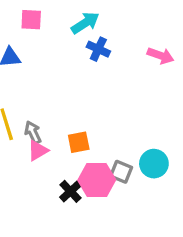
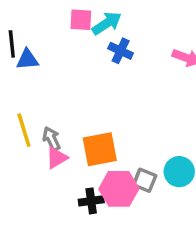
pink square: (31, 20) -> (81, 20), moved
orange square: (79, 142) -> (100, 149), size x1.5
black cross: (70, 191) -> (91, 201), turned 35

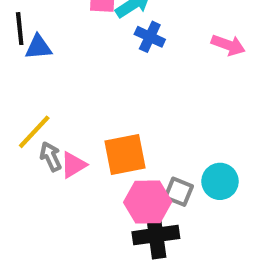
yellow line: (24, 130) -> (34, 132), turned 60
gray arrow: (52, 139) -> (51, 157), moved
black cross: (91, 201) -> (156, 235), moved, size x1.5

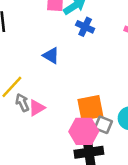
blue triangle: (38, 47) -> (51, 56), moved, turned 36
orange square: (125, 155) -> (90, 108), moved

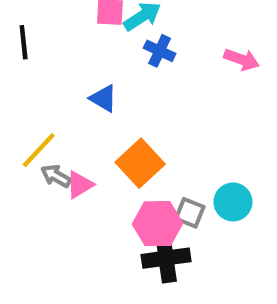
gray arrow: (22, 103) -> (56, 176), turned -36
orange square: (90, 108) -> (140, 163), moved, turned -32

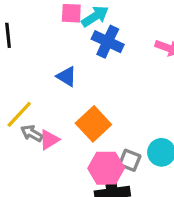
blue cross: (160, 51) -> (108, 42), size x1.4

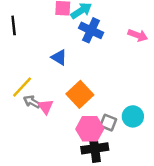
pink triangle: (49, 140) -> (46, 107), turned -35

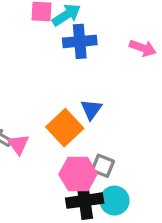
blue cross: (91, 30) -> (80, 41), turned -30
blue triangle: (59, 57) -> (91, 109), moved, turned 35
cyan circle: (133, 116) -> (115, 201), moved

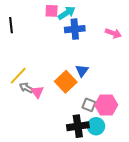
pink hexagon: (78, 174) -> (106, 105), moved

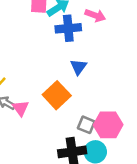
pink arrow: (113, 33) -> (95, 15), moved
blue triangle: (82, 71) -> (79, 67), moved

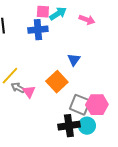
blue cross: (68, 28) -> (38, 30), moved
gray square: (86, 125) -> (80, 105), size x1.5

